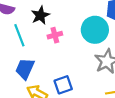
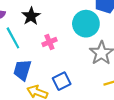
pink cross: (55, 35) -> (49, 42), moved

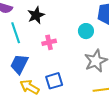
cyan circle: (86, 24) -> (86, 31), size x0.6

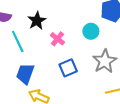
pink cross: (49, 42) -> (58, 39), moved, turned -32
blue square: (54, 81) -> (68, 68), moved

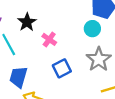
cyan circle: (91, 31) -> (92, 29), moved

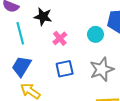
black star: (27, 22) -> (43, 17), turned 30
cyan circle: (92, 29) -> (95, 34), moved

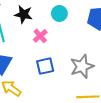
cyan circle: (95, 34) -> (59, 13), moved

